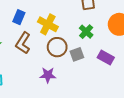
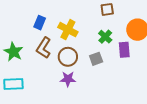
brown circle: (57, 47) -> (68, 57), moved
purple rectangle: (106, 57) -> (124, 50), moved, turned 56

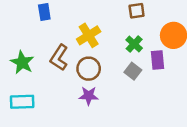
blue rectangle: (40, 23) -> (44, 12), moved, turned -32
yellow cross: (68, 30) -> (89, 35), turned 30
gray square: (96, 59) -> (133, 71), moved, turned -32

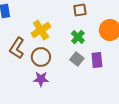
purple rectangle: (158, 60) -> (97, 60), moved

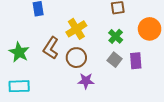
purple star: (41, 79) -> (86, 81), moved

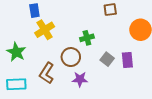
yellow cross: (76, 29) -> (45, 30), moved
green cross: (116, 36) -> (87, 38), moved, turned 32
brown L-shape: (51, 48) -> (47, 73), moved

